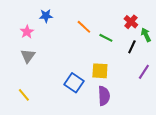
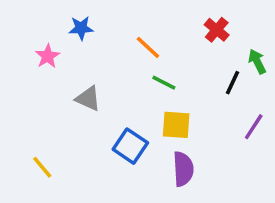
red cross: (131, 22) -> (217, 30), moved
green line: (106, 38) -> (164, 83), moved
gray triangle: (28, 56) -> (88, 99), moved, turned -42

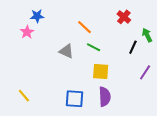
blue star: (81, 28) -> (37, 16), moved
gray triangle: (88, 99) -> (66, 51), moved
blue square: (130, 146) -> (74, 99), moved, turned -30

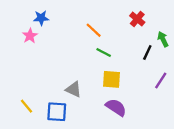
gray triangle: (66, 51) -> (74, 89), moved
purple semicircle: (105, 97) -> (116, 107), turned -54
blue square: (74, 99) -> (57, 112), moved

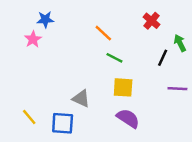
purple line: (161, 80) -> (177, 89), turned 60

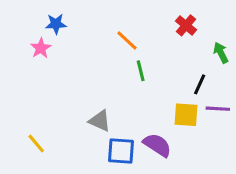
green line: (114, 58) -> (141, 71), turned 49
black line: (163, 58) -> (200, 84), moved
yellow square: (123, 87) -> (186, 115), moved
blue square: (63, 123) -> (121, 151), moved

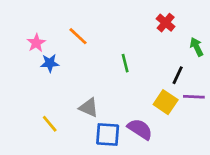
blue star: (56, 24) -> (50, 63), moved
orange line: (127, 41) -> (78, 36), moved
yellow square: (186, 115) -> (166, 102), turned 30
yellow line: (36, 143) -> (50, 124), moved

